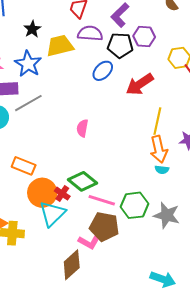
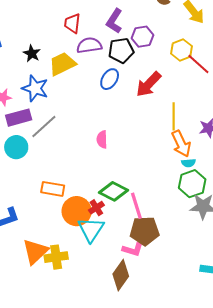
red cross: (62, 194) -> (96, 208), turned 35
pink line: (102, 200) -> (136, 206), turned 68
green hexagon: (134, 205) -> (192, 184), moved

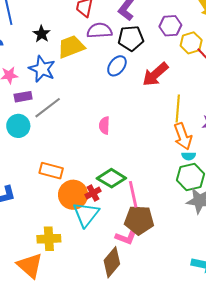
purple hexagon: (143, 37) -> (170, 26), moved
purple rectangle: (19, 118) -> (23, 97), size x0.7
orange triangle: (35, 252) -> (30, 266), moved, turned -40

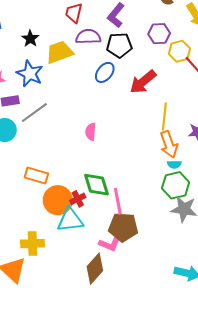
green diamond: (111, 178) -> (97, 185), turned 40
cyan triangle: (86, 214) -> (70, 220), turned 44

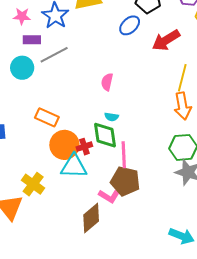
cyan semicircle: (174, 164) -> (112, 117), moved
yellow cross: (32, 244) -> (33, 184), turned 30

